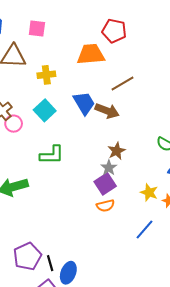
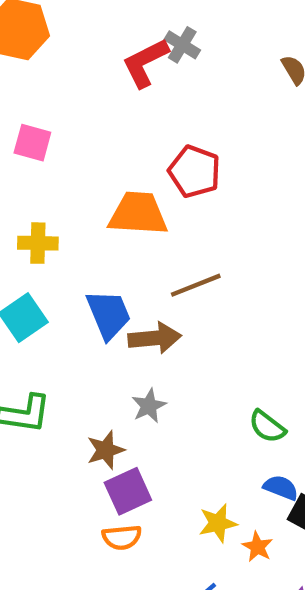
brown arrow: (107, 111) -> (155, 338), turned -35
brown star: (117, 151) -> (106, 450), moved
gray star: (109, 168) -> (149, 406), moved
yellow star: (149, 192) -> (218, 523), turned 30

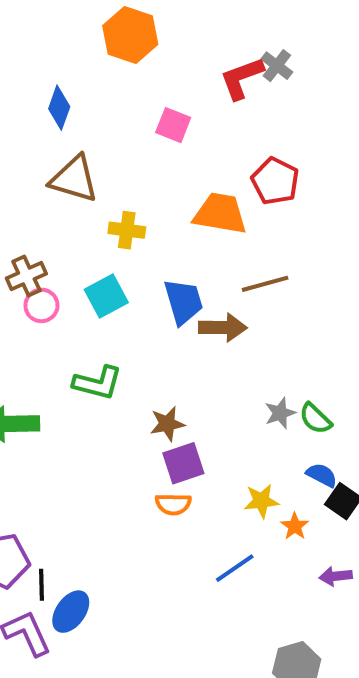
pink square: (32, 143) -> (173, 125), moved
gray star: (149, 406) -> (280, 413), moved

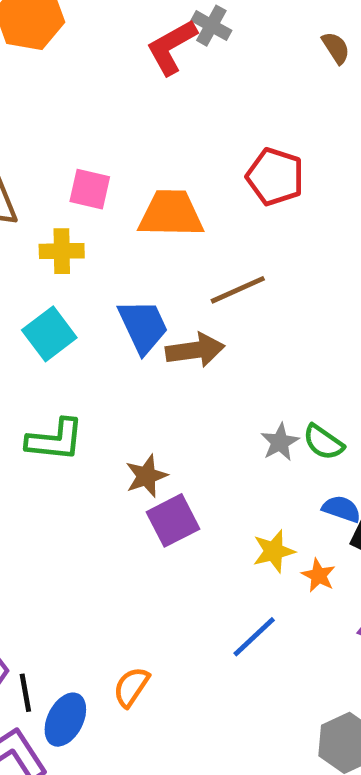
pink square: (173, 125) -> (90, 189), moved
red pentagon: (275, 181) -> (275, 177), moved
orange semicircle: (173, 504) -> (131, 687), moved, turned 132

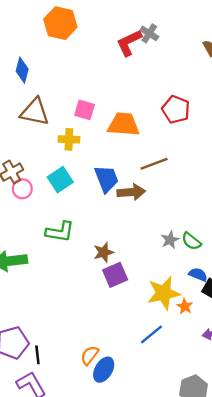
yellow star: (274, 551) -> (164, 293), size x1.6
blue ellipse: (65, 720) -> (104, 370), moved

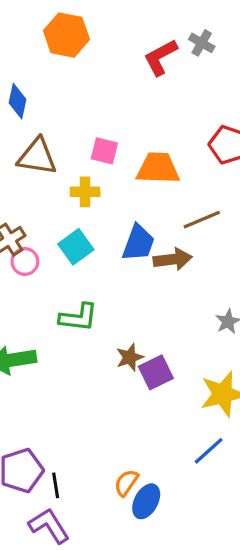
gray cross: (149, 33) -> (202, 43), moved
blue trapezoid: (107, 179) -> (138, 243), turned 44
brown star: (104, 252) -> (130, 357), moved

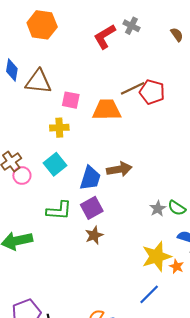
brown triangle: (37, 157) -> (38, 82), moved
brown line: (202, 220) -> (133, 88), moved
blue trapezoid: (138, 243) -> (90, 178), moved
purple square: (156, 372) -> (92, 208), moved

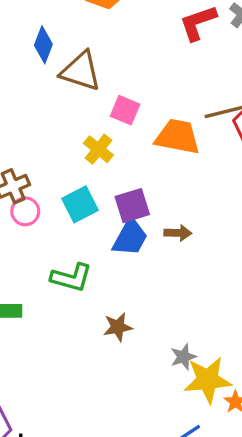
yellow cross: (59, 128) -> (98, 149), turned 30
brown arrow: (119, 169) -> (178, 233), size x0.7
purple square: (92, 208) -> (132, 206), moved
gray star: (158, 209) -> (183, 357), moved

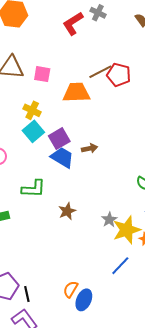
pink square: (125, 110) -> (42, 74), moved
cyan square: (80, 204) -> (33, 131), moved
blue trapezoid: (130, 237) -> (62, 157), turned -75

